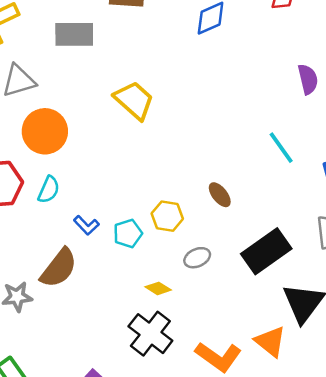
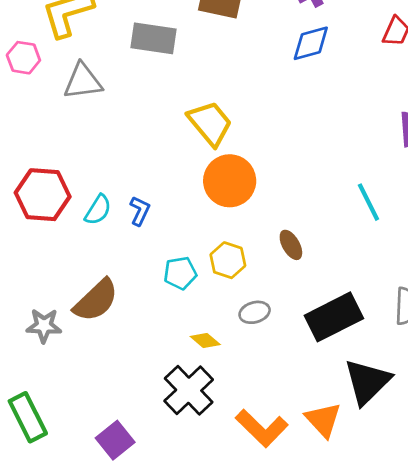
orange circle: (45, 131) -> (230, 181), moved
blue L-shape: (86, 225) -> (140, 211), moved, turned -120

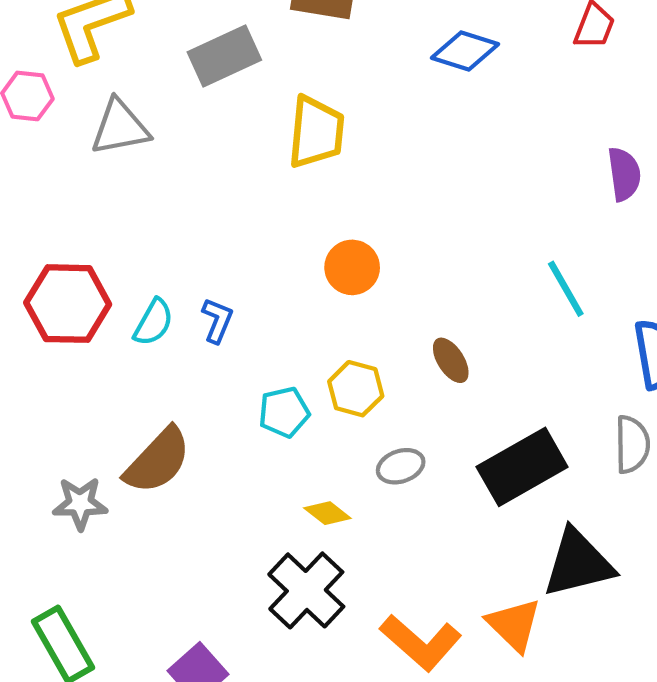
gray rectangle: (153, 38) -> (224, 56), turned -30
blue diamond: (311, 43) -> (465, 51), turned 36
yellow trapezoid: (210, 123) -> (316, 132), moved, turned 48
orange circle: (230, 181) -> (352, 267), size x0.7
black triangle: (367, 382) -> (578, 563), turned 34

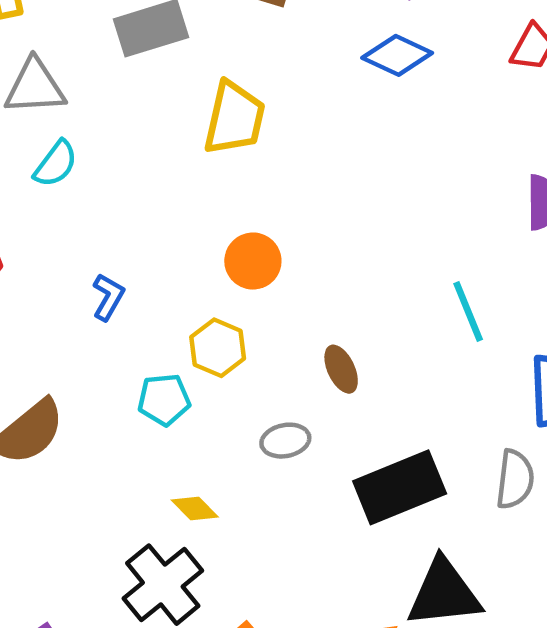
cyan semicircle: (153, 322) -> (56, 164), moved
yellow hexagon: (356, 389) -> (218, 348), moved
gray ellipse: (401, 466) -> (285, 441), moved

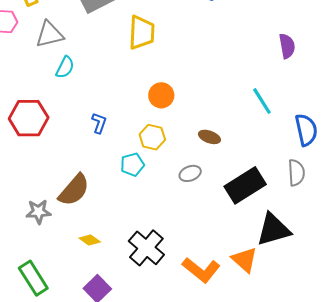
brown ellipse: (341, 369) -> (209, 137), turned -35
yellow diamond: (195, 508) -> (90, 240), moved

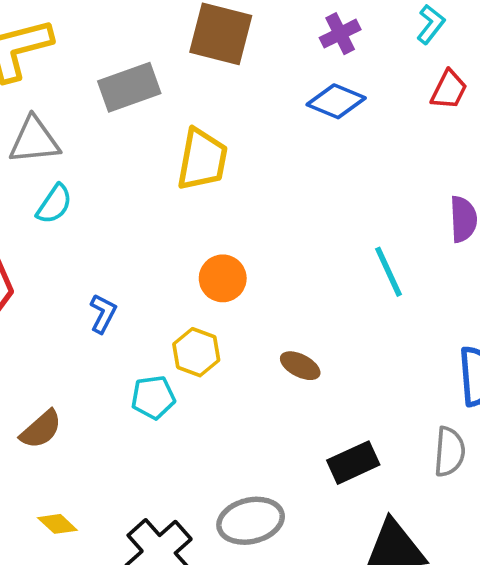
cyan line: (262, 101) -> (388, 272), moved
gray ellipse: (190, 173) -> (251, 521), moved, size x1.6
black rectangle: (245, 185) -> (353, 463), size x0.7
brown semicircle: (74, 190) -> (41, 429), size x0.7

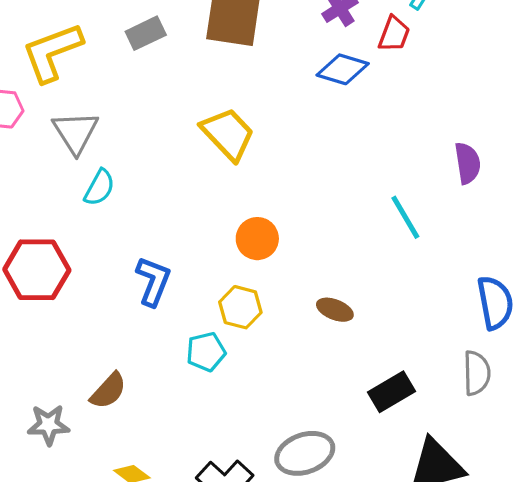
gray rectangle: (129, 87) -> (146, 33), moved, size x0.7
red trapezoid: (449, 90) -> (394, 34), moved
gray triangle: (34, 140) -> (76, 132), turned -51
yellow trapezoid: (202, 160) -> (228, 134), turned -48
blue L-shape: (103, 314) -> (153, 281), size x1.4

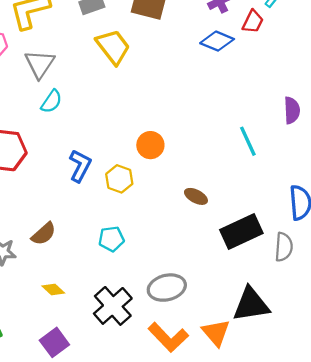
yellow trapezoid: (228, 134) -> (113, 47), moved
yellow hexagon: (240, 307) -> (119, 179), moved
cyan pentagon: (206, 352) -> (111, 239), moved
black rectangle: (391, 392) -> (241, 231), moved, size x1.4

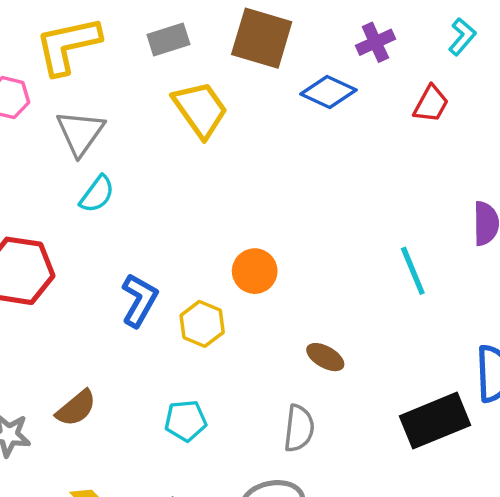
red trapezoid: (253, 22) -> (431, 104), moved
blue diamond: (217, 41) -> (328, 92), moved
black rectangle: (241, 231) -> (435, 421), moved
gray semicircle: (284, 247) -> (299, 428), moved

